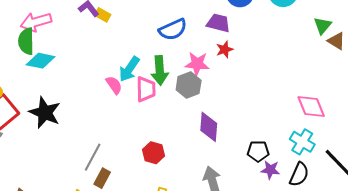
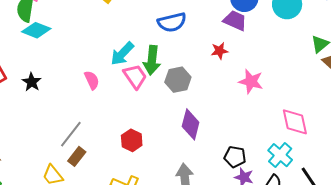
purple trapezoid: (218, 23) -> (235, 21), moved
pink star: (197, 64) -> (251, 81), moved
pink semicircle: (114, 85) -> (92, 80), moved
pink trapezoid: (146, 89) -> (135, 76), turned -44
black star: (45, 113) -> (32, 82), size x0.6

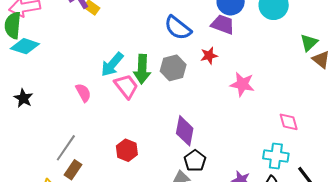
blue semicircle: (172, 22) -> (178, 28), moved, turned 56
gray hexagon: (178, 80) -> (173, 68), moved
pink diamond: (295, 122) -> (289, 122), size x0.7
cyan cross: (280, 155) -> (276, 156), turned -30
black pentagon: (235, 157) -> (195, 161), moved, turned 30

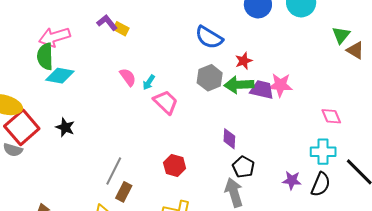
purple trapezoid: (223, 24) -> (262, 90), moved
cyan arrow: (112, 64) -> (149, 82), size x0.6
green arrow: (142, 69) -> (239, 85), moved, turned 92
pink semicircle: (83, 93) -> (128, 77), moved
purple diamond: (185, 131) -> (229, 139), size x0.7

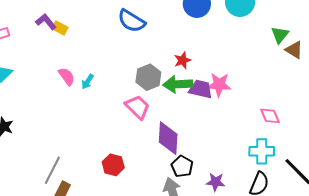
blue semicircle: (209, 37) -> (132, 21), moved
pink trapezoid: (166, 102) -> (137, 107), moved
purple diamond: (229, 139) -> (168, 138), size x1.6
purple star: (292, 180) -> (216, 182), moved

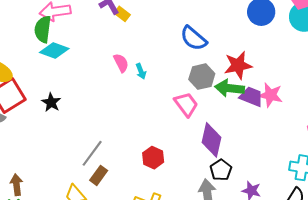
blue semicircle: (132, 21) -> (194, 38), moved
red star: (182, 60) -> (238, 65), size x1.6
cyan arrow: (88, 82) -> (141, 71), turned -63

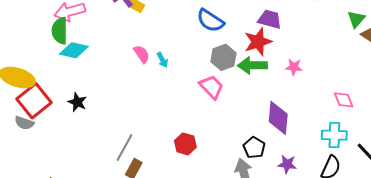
pink star: (270, 95) -> (294, 67), size x0.7
purple trapezoid: (251, 97) -> (270, 19), moved
purple diamond: (211, 140) -> (278, 118), moved

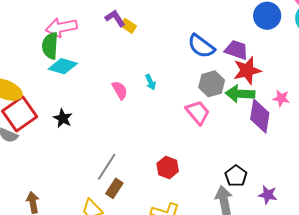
purple trapezoid: (270, 19) -> (236, 50), moved
pink semicircle: (142, 54) -> (120, 90), moved
purple diamond: (278, 118) -> (260, 116), moved

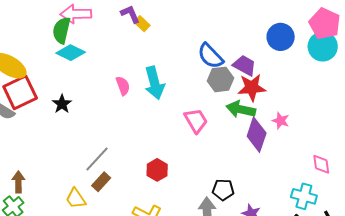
cyan arrow: (150, 82) -> (154, 83), size x2.0
gray hexagon: (212, 84) -> (220, 79), moved
black pentagon: (236, 176) -> (223, 190), turned 30

